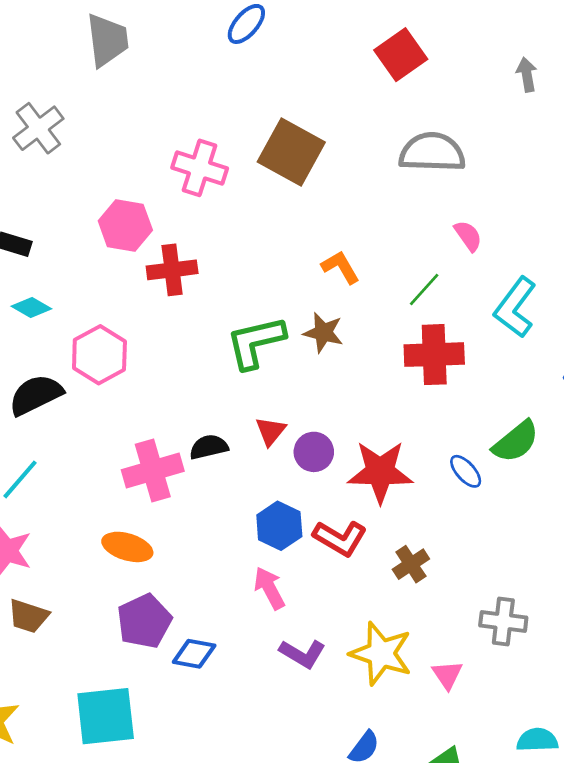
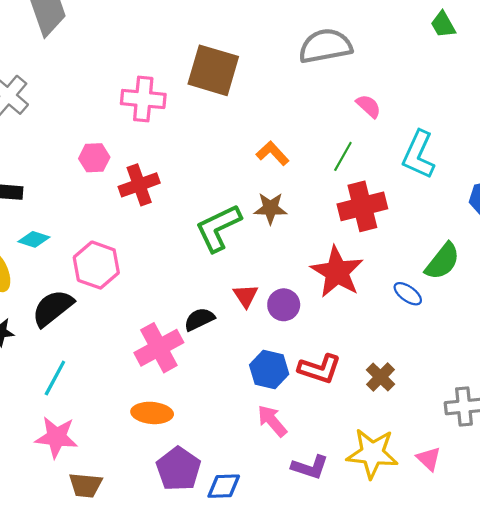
pink hexagon: (125, 226) -> (94, 158), size x0.7
red star: (380, 472) -> (337, 272), moved, turned -30

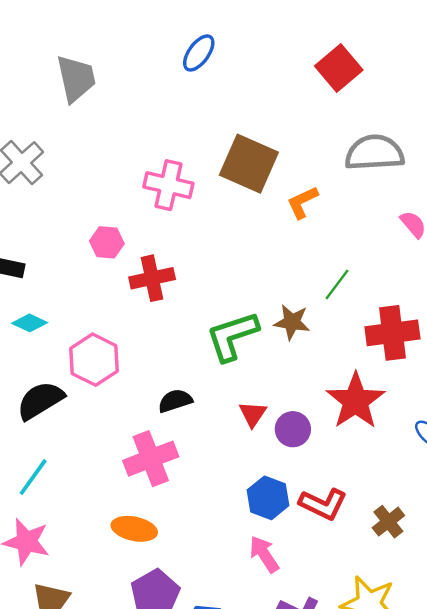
orange L-shape: (273, 153) -> (302, 202), moved, turned -80
green line: (343, 156) -> (337, 285), moved
black semicircle: (199, 319) -> (175, 401), moved

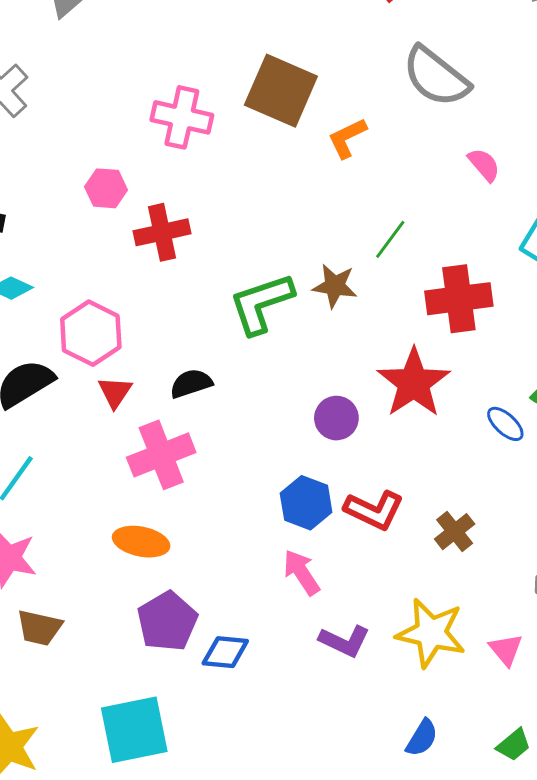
gray semicircle: (375, 153) -> (436, 77), turned -138
red triangle: (253, 414) -> (115, 392), moved

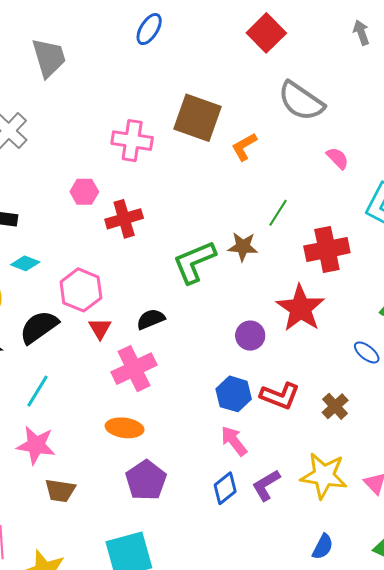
blue ellipse: (505, 424) -> (367, 352), moved
purple L-shape: (345, 641) -> (266, 485), turned 128
blue diamond: (225, 652) -> (225, 488), moved, turned -40

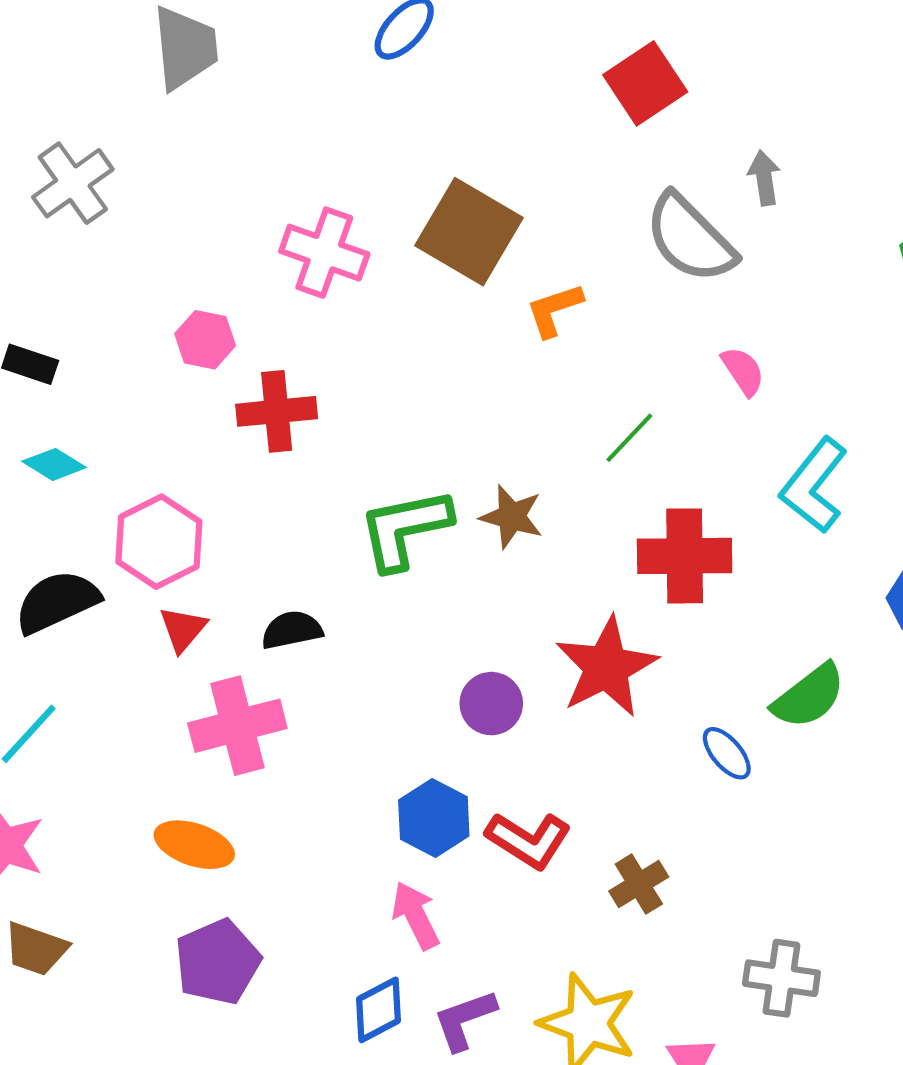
gray arrow: (361, 33) -> (764, 178), moved
green line: (278, 213) -> (629, 438), moved
blue ellipse: (367, 352) -> (727, 753), moved

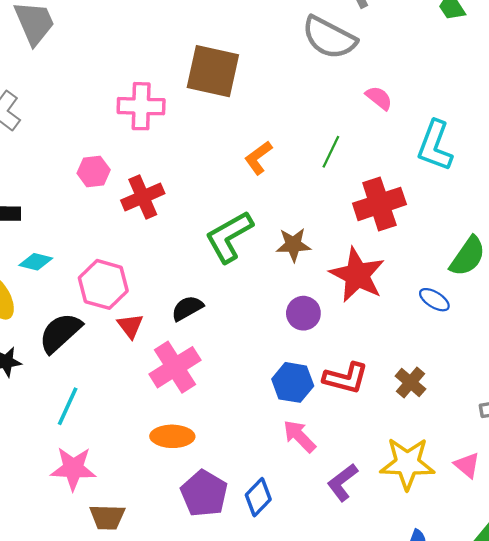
orange L-shape: (554, 310) -> (258, 158), moved
brown star: (512, 517) -> (293, 245), moved
blue diamond: (379, 1010) -> (258, 497), moved

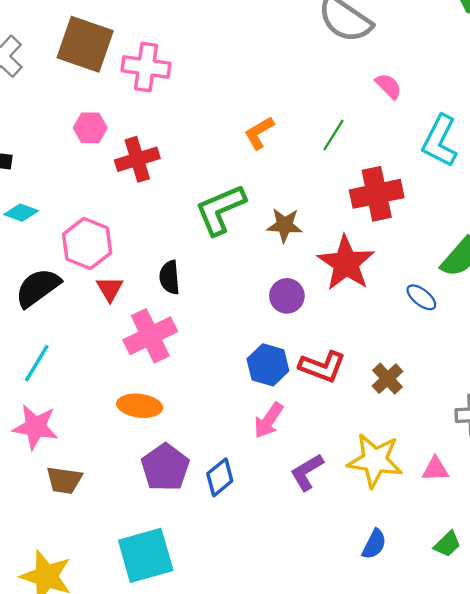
brown square: (213, 71) -> (85, 44), moved
black semicircle: (187, 308) -> (170, 277), turned -72
pink arrow: (299, 436) -> (269, 420), turned -108
pink triangle: (467, 465) -> (435, 469), turned -48

